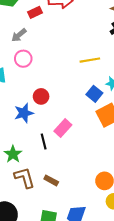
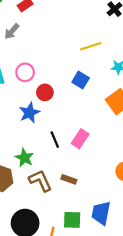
pink circle: (23, 59) -> (25, 72), moved
blue square: (94, 94) -> (81, 80), moved
pink rectangle: (63, 128) -> (80, 139), moved

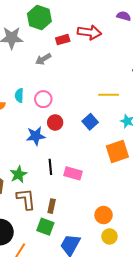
pink rectangle: (80, 139) -> (73, 173), turned 54
brown rectangle: (69, 179) -> (52, 206), turned 64
green square: (72, 220) -> (45, 227), moved

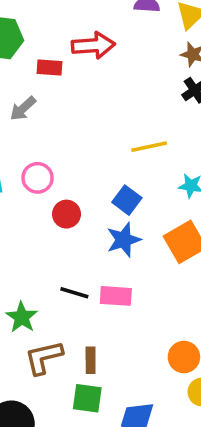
red rectangle: (63, 40) -> (50, 68), turned 32
blue star: (36, 136) -> (124, 240), moved
black line: (50, 167) -> (74, 293), turned -56
brown L-shape: (26, 199) -> (44, 357), turned -85

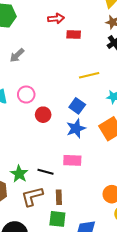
red arrow: (93, 45) -> (56, 19), size x0.7
red rectangle: (50, 68) -> (74, 35), moved
black line: (74, 293) -> (46, 172), moved

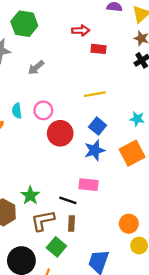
yellow line: (89, 75) -> (95, 94), moved
red circle: (43, 115) -> (60, 133), size x1.5
black line: (46, 172) -> (68, 200), moved
green square: (57, 219) -> (56, 247), moved, turned 30

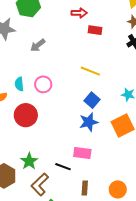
yellow line: (95, 94) -> (90, 71), turned 30
red circle: (60, 133) -> (26, 115), moved
brown L-shape: (43, 221) -> (40, 184), turned -35
brown rectangle: (72, 223) -> (85, 188), moved

